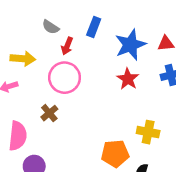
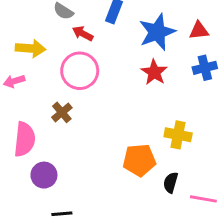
red arrow: (67, 46) -> (83, 34), turned 96

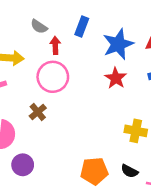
red arrow: (83, 34) -> (55, 45), turned 60
orange pentagon: (139, 160) -> (94, 171), moved
black semicircle: (171, 183) -> (129, 171), turned -78

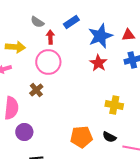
blue rectangle: (82, 27) -> (71, 22), turned 35

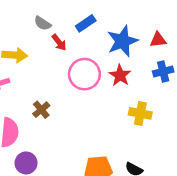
red arrow: (50, 37) -> (59, 42), turned 144
pink circle: (48, 62) -> (84, 74), moved
yellow cross: (114, 105) -> (140, 113), moved

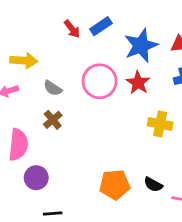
gray semicircle: (43, 23) -> (53, 88), moved
red arrow: (59, 42) -> (72, 29), moved

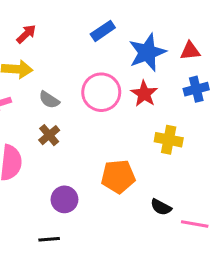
red arrow: (72, 29) -> (26, 34), moved, turned -96
purple circle: (36, 178) -> (64, 199), moved
orange pentagon: (115, 185) -> (118, 176), moved

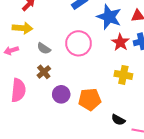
blue star: (147, 52) -> (109, 17), turned -30
red star: (144, 94) -> (120, 42), moved
purple circle: (64, 199) -> (61, 94), moved

